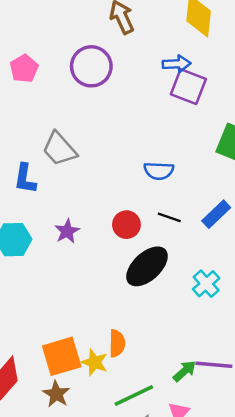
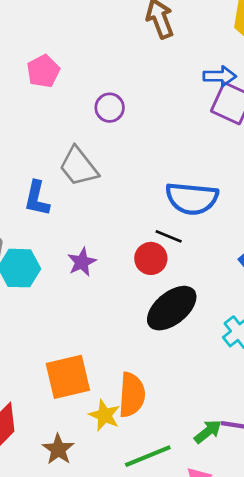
purple circle: (91, 66) -> (110, 108), moved, size x0.6
blue semicircle: (159, 171) -> (192, 198), size x1.5
black line: (169, 217) -> (169, 236), moved
orange semicircle: (117, 343) -> (132, 395), size x1.4
orange square: (62, 356) -> (68, 377), moved

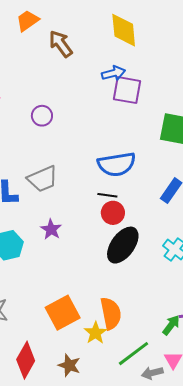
gray trapezoid: (79, 167) -> (43, 179), moved, turned -60
red circle: (151, 258) -> (113, 213), moved
yellow star: (105, 415) -> (95, 333), turned 30

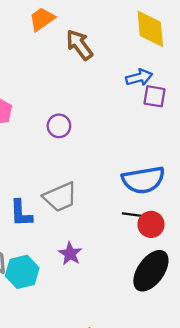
purple square: (127, 90) -> (154, 96), size x0.7
red circle: (113, 213) -> (151, 224), moved

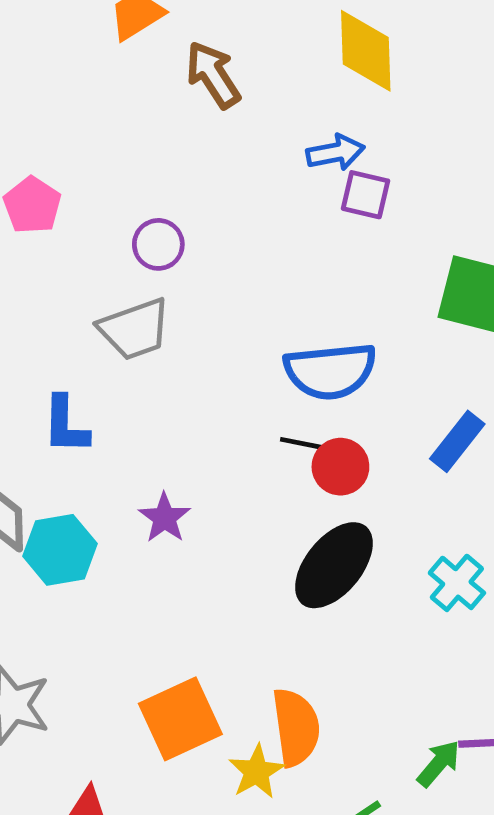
gray trapezoid: (60, 197) -> (135, 329), moved

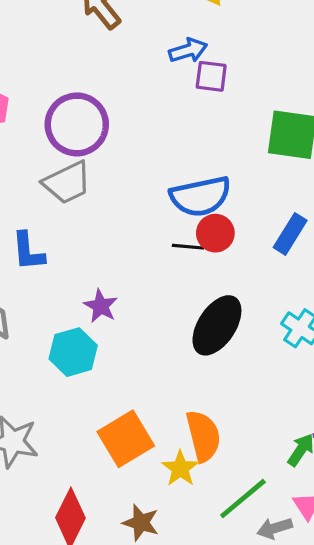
purple circle: (158, 244) -> (77, 124), size x1.8
red circle: (340, 467) -> (215, 233), moved
cyan hexagon: (60, 550) -> (73, 352), moved

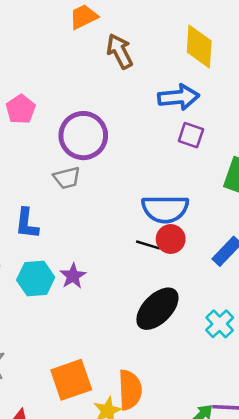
blue arrow: (188, 50) -> (179, 97), size x1.4
purple square: (211, 76) -> (191, 135), moved
gray trapezoid: (67, 183) -> (67, 178), size x0.7
cyan hexagon: (73, 352) -> (36, 279), moved

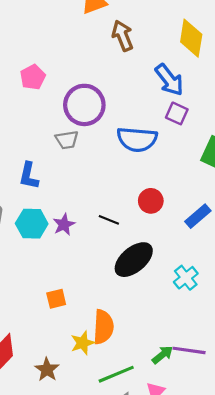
blue arrow: (179, 97) -> (169, 80), turned 52
blue semicircle: (165, 209) -> (137, 139), moved
black line: (148, 245) -> (109, 220), moved
orange square: (71, 380) -> (56, 299), moved, size x0.6

